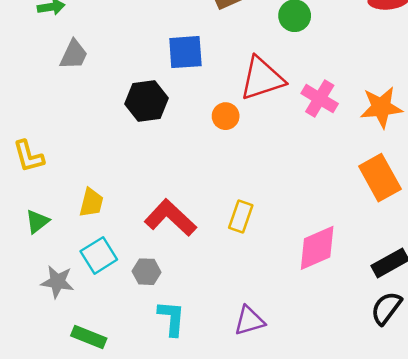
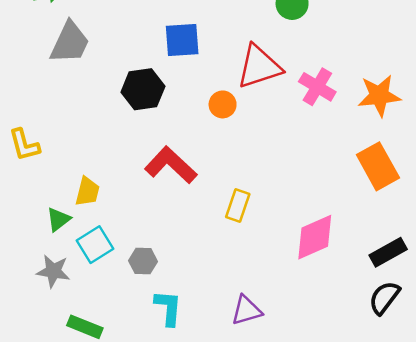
gray trapezoid: (74, 55) -> (70, 43), size x1.4
red L-shape: (170, 218) -> (171, 165), moved
green triangle: (37, 222) -> (58, 219), moved

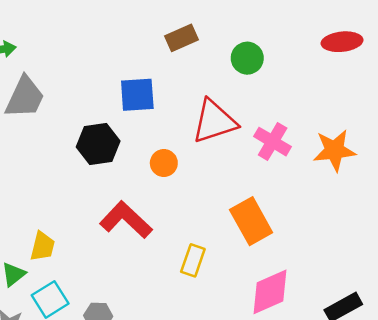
orange circle: (223, 104) -> (164, 163), moved
orange rectangle: (378, 166) -> (251, 221), moved

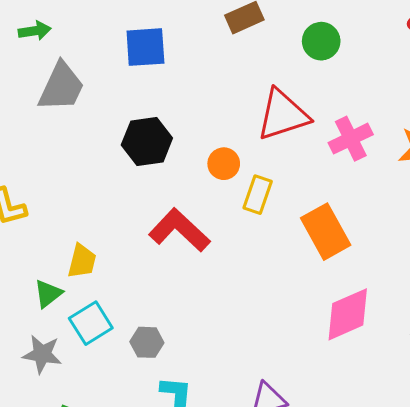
blue square: (137, 95) -> (145, 47), moved
pink cross: (273, 142) -> (351, 139), turned 33
yellow rectangle: (193, 260) -> (258, 195), moved

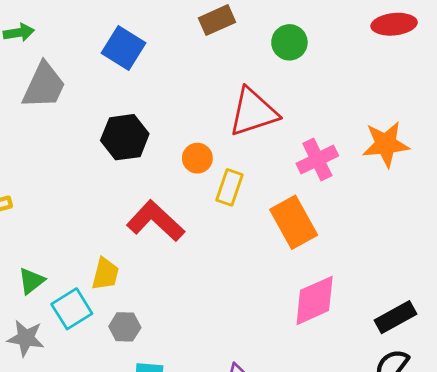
blue square: (145, 47) -> (123, 48), turned 36
pink cross: (351, 139) -> (317, 160), moved
yellow trapezoid: (82, 261) -> (105, 274), moved

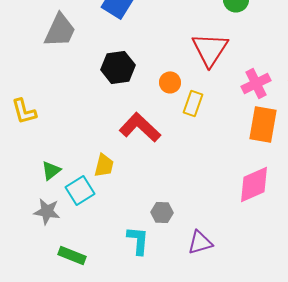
red triangle: (253, 112) -> (210, 49), turned -39
orange rectangle: (294, 222) -> (263, 124), moved, turned 39
gray hexagon: (125, 327) -> (162, 212), moved

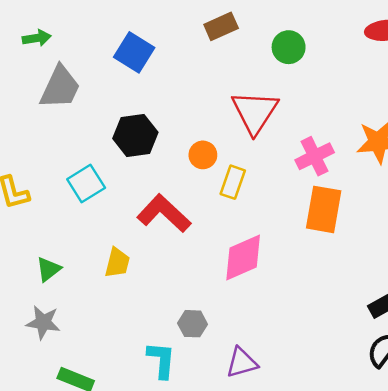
pink diamond: (254, 184) -> (243, 257), moved
cyan square: (80, 190) -> (86, 183), moved

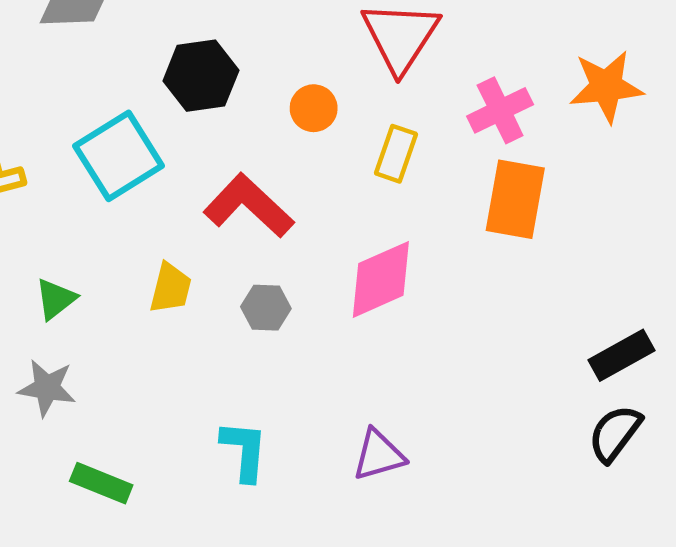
yellow rectangle: (233, 182) -> (396, 154), moved
cyan square: (86, 183) -> (119, 156), size x1.4
gray hexagon: (193, 324) -> (266, 308), moved

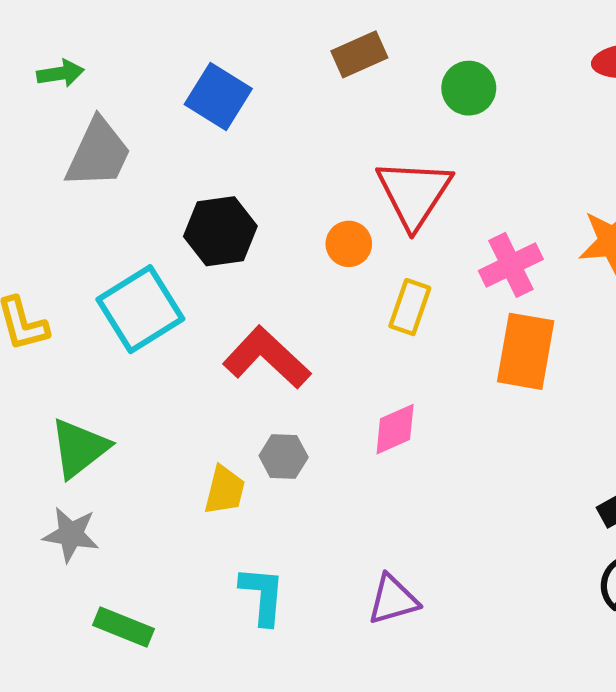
orange circle: (314, 108) -> (349, 244), moved
pink diamond: (381, 279) -> (395, 429), size x0.7
yellow trapezoid: (171, 288) -> (225, 490), moved
green triangle: (56, 299) -> (79, 448), size x1.5

